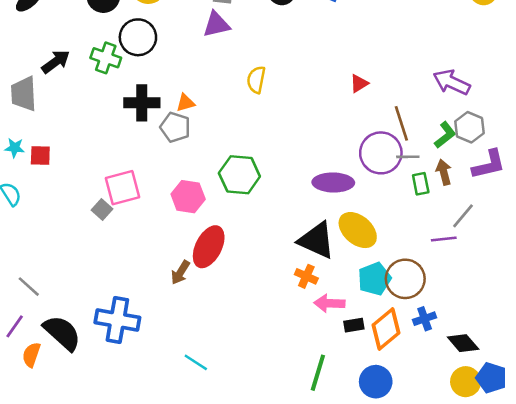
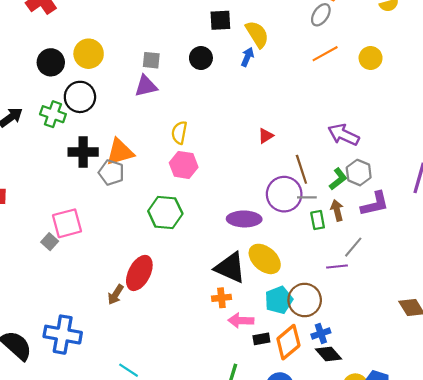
orange triangle: (186, 103) -> (120, 152), size x1.8
pink hexagon: (188, 197) -> (184, 165), moved
orange cross: (306, 276) -> (221, 298), turned -30
black diamond: (463, 343) -> (328, 354), moved

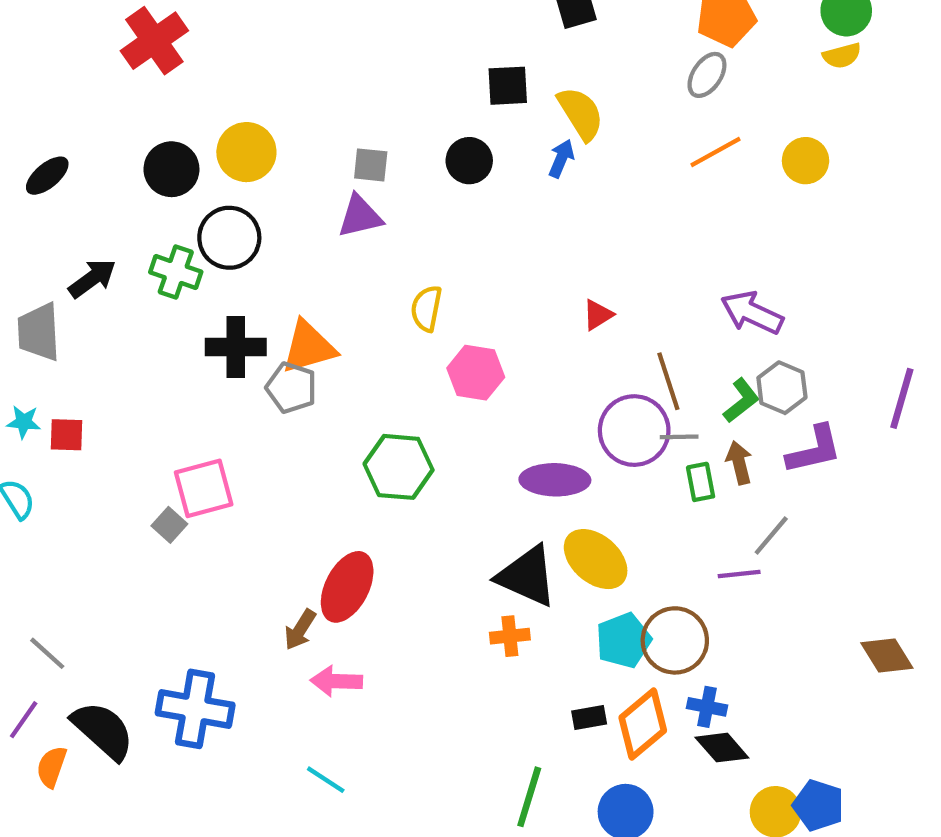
pink hexagon: (184, 165) -> (476, 373), moved
pink arrow: (241, 321) -> (336, 681), moved
blue cross: (321, 333) -> (707, 707), turned 30

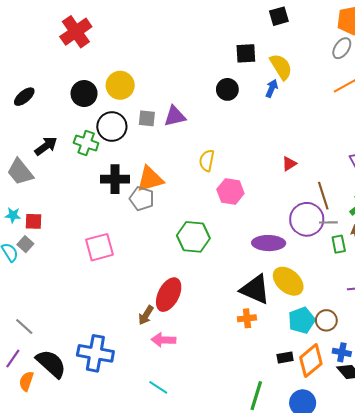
gray square: (371, 165) -> (147, 118), moved
gray trapezoid: (39, 332) -> (20, 172), turned -36
gray square: (169, 525) -> (25, 244), moved
brown circle: (675, 640) -> (326, 320), size x0.7

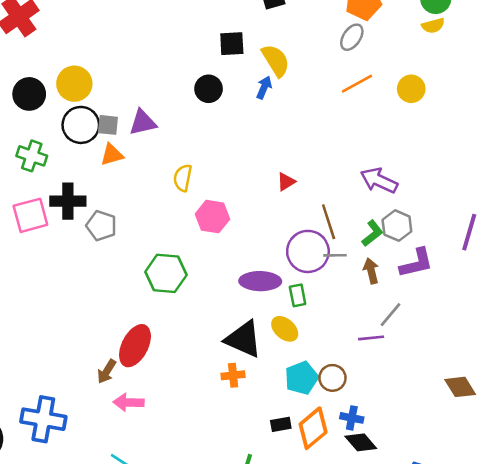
black circle: (112, 127) -> (81, 125), moved
orange triangle: (150, 179) -> (112, 155), moved, size x0.7
green rectangle: (339, 244) -> (298, 295), moved
pink square: (100, 247) -> (30, 215), moved
yellow ellipse: (288, 281) -> (285, 329), size x0.7

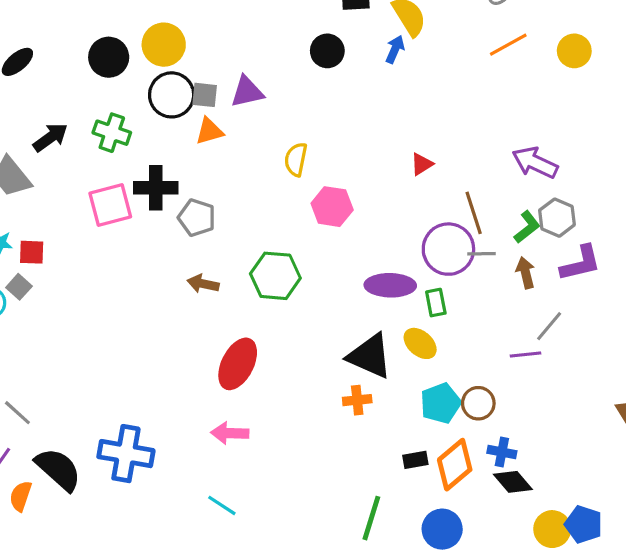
brown arrow: (107, 371) -> (203, 284), moved, turned 70

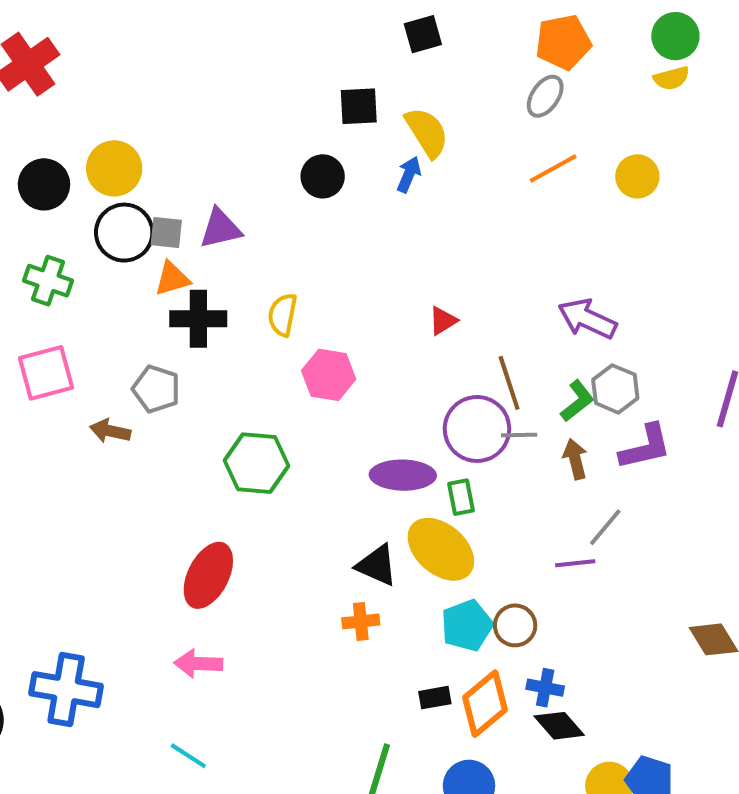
black cross: (156, 188) -> (198, 319), moved
brown arrow: (203, 284) -> (110, 431), moved
yellow ellipse: (420, 343) -> (441, 549), size x1.6
black triangle: (370, 356) -> (377, 565), size x0.7

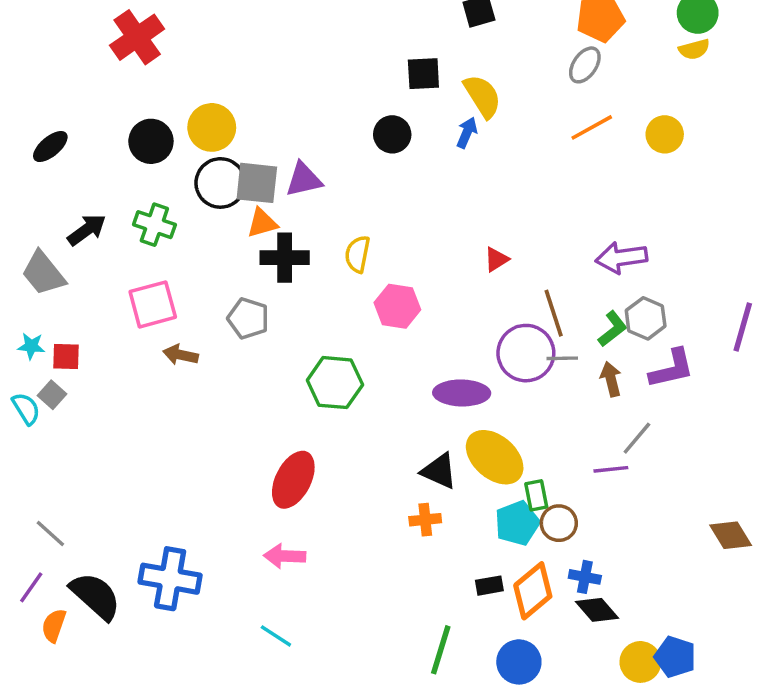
gray square: (166, 233) -> (257, 183), size x1.5
purple arrow: (587, 319) -> (621, 258), turned -33
brown arrow: (110, 431) -> (180, 355), moved
green rectangle: (461, 497) -> (536, 495), moved

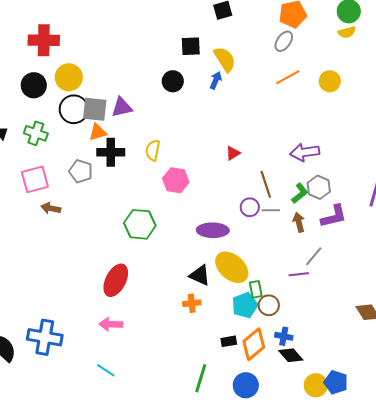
red cross: (137, 37) -> (44, 40), moved, turned 36
gray pentagon: (248, 318) -> (81, 171), moved
purple circle: (526, 353) -> (250, 207), size x0.6

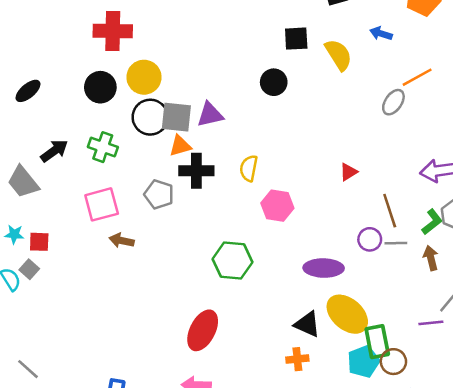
gray ellipse: (284, 41) -> (393, 102), moved
blue arrow: (216, 80) -> (381, 34), moved, turned -96
green rectangle: (256, 289) -> (377, 342), size x1.5

